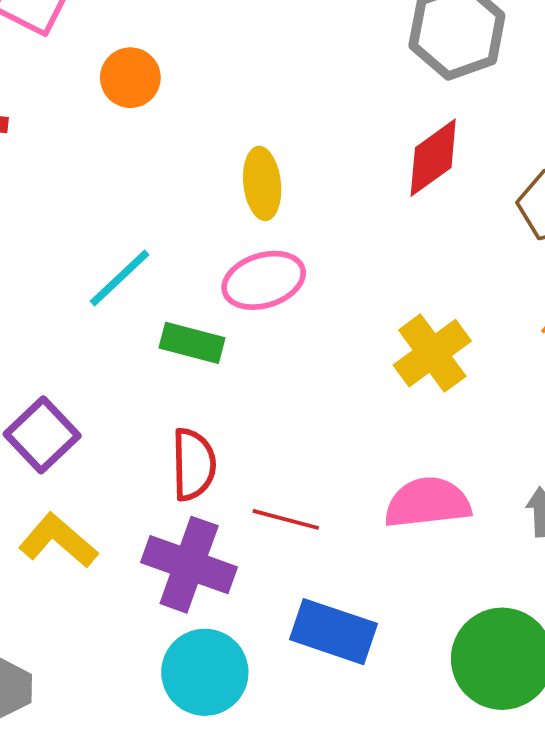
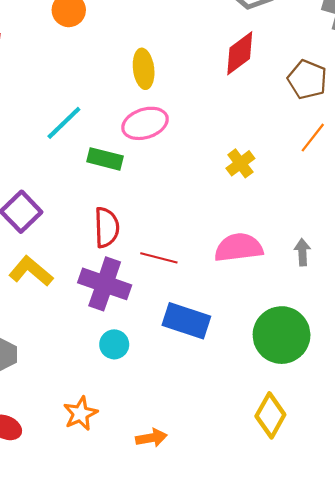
yellow cross: (432, 353) -> (240, 163), size x0.7
cyan circle: (205, 672) -> (114, 344), size x0.6

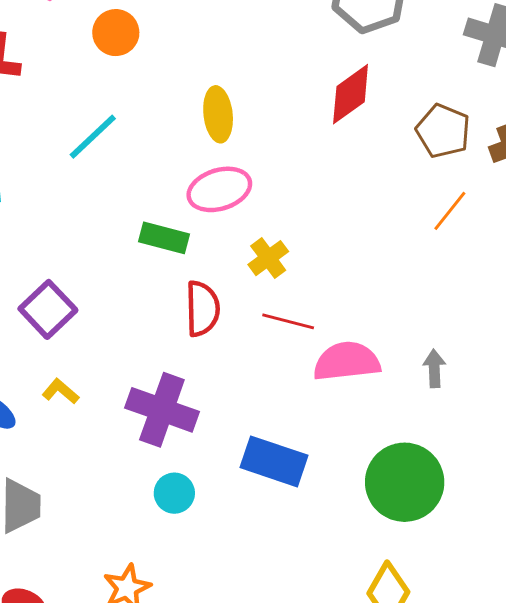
cyan line: (64, 123) -> (93, 137), moved
yellow cross: (240, 163) -> (268, 258), moved
red semicircle: (107, 227) -> (202, 309), moved
red line: (159, 258) -> (288, 321), moved
yellow L-shape: (31, 271) -> (60, 391), size x0.6

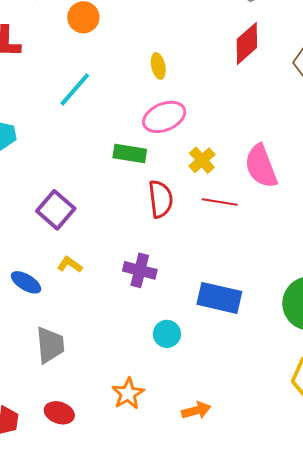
yellow ellipse: (218, 114) -> (158, 66), size x0.7
pink semicircle: (347, 361) -> (261, 166), moved, turned -99
purple cross: (162, 410) -> (140, 270), size x0.7
cyan circle: (174, 493) -> (167, 334), moved

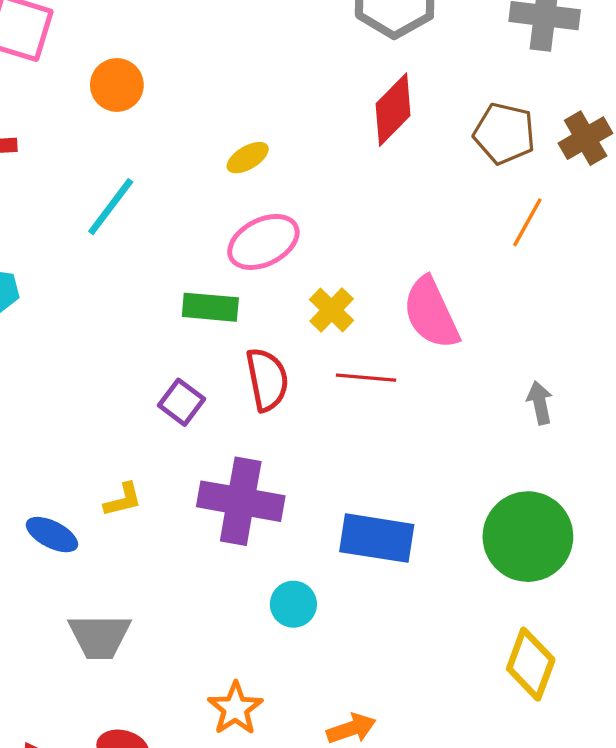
yellow ellipse: (158, 66) -> (248, 158), turned 75
purple square: (56, 210) -> (182, 402), moved, size x0.7
yellow L-shape: (70, 265) -> (123, 500), turned 135
purple cross: (140, 270) -> (241, 501), size x1.5
gray trapezoid: (50, 345) -> (100, 636), turned 99

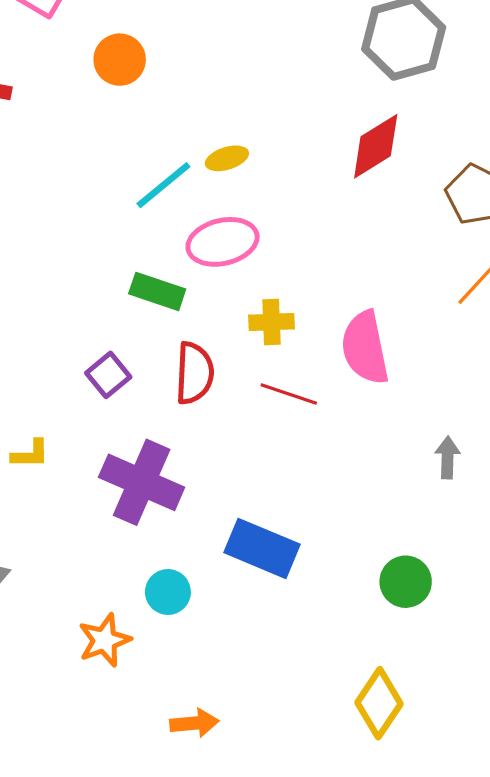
cyan line: (111, 207) -> (163, 185), moved
yellow cross: (332, 310) -> (272, 322), turned 30
green circle: (528, 537) -> (406, 582), size x0.6
orange star: (235, 708) -> (104, 640), moved

